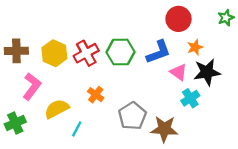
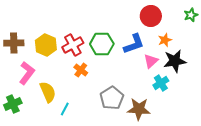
pink triangle: (179, 72) -> (151, 61), turned 42
orange cross: (96, 95) -> (81, 70), moved
yellow semicircle: (57, 109) -> (48, 92), turned 95

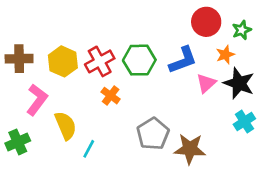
green star: (191, 15) -> (242, 30), moved
black star: (175, 61) -> (239, 83), turned 30
cyan cross: (161, 83) -> (244, 122), moved

